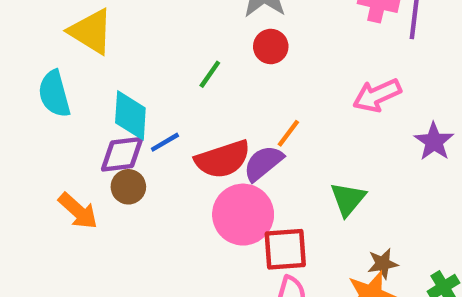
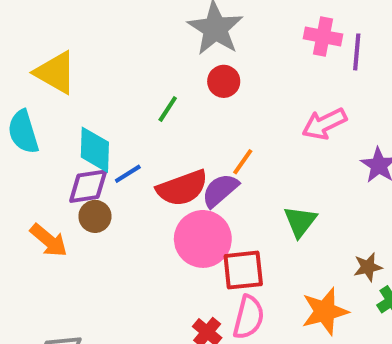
brown star: (383, 264) -> (368, 267), moved

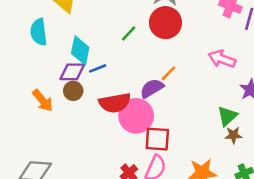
red circle: (224, 81) -> (165, 23), size x1.6
pink arrow: (324, 124) -> (222, 59), turned 36
red semicircle: (182, 188) -> (115, 103), moved
green triangle: (300, 221) -> (227, 116), moved
brown star: (368, 267) -> (233, 135), moved

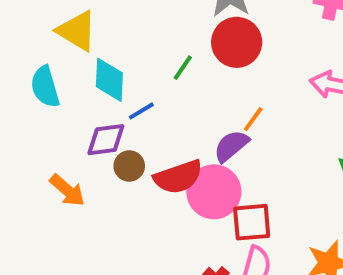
cyan diamond: (80, 50) -> (109, 80), moved
blue line: (98, 68) -> (141, 111), moved
brown circle: (73, 91) -> (129, 166), moved

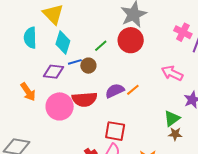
orange line: (253, 119) -> (133, 90), moved
brown circle: (129, 166) -> (88, 66), moved
pink circle: (214, 192) -> (60, 106), moved

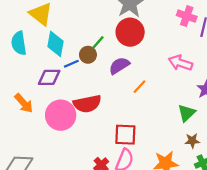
brown circle: (88, 66) -> (88, 55), moved
purple semicircle: (115, 91) -> (119, 66), moved
brown star: (175, 134) -> (192, 141), moved

